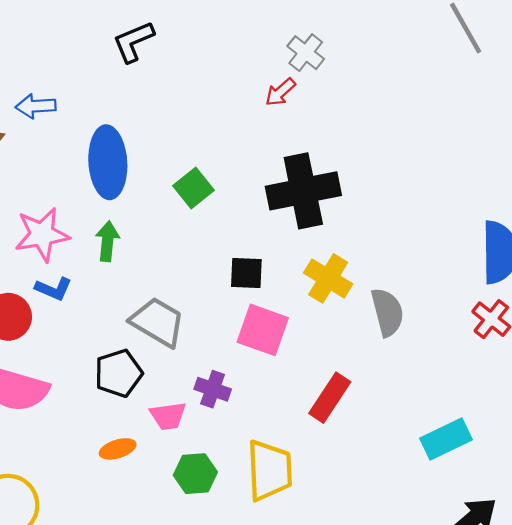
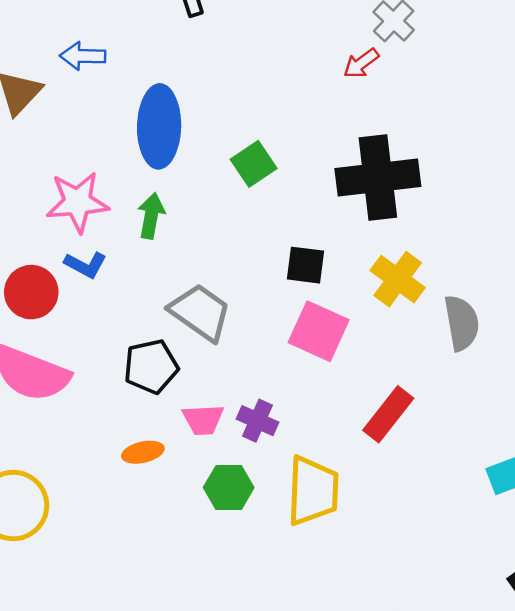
purple cross: (213, 389) -> (257, 421), moved

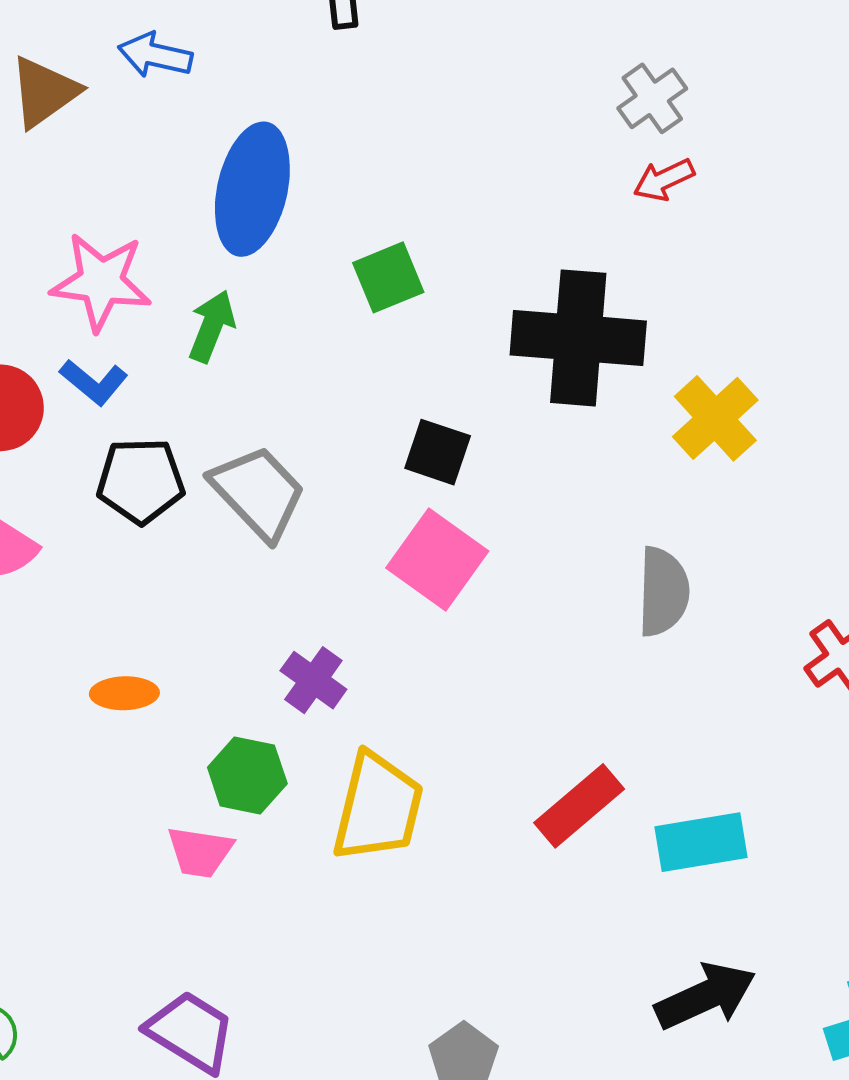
red arrow: (361, 63) -> (664, 180), moved
yellow cross: (398, 279) -> (715, 418), moved
black pentagon: (151, 367) -> (141, 481), moved
red rectangle: (388, 414) -> (579, 806), moved
pink trapezoid: (203, 420) -> (200, 852), moved

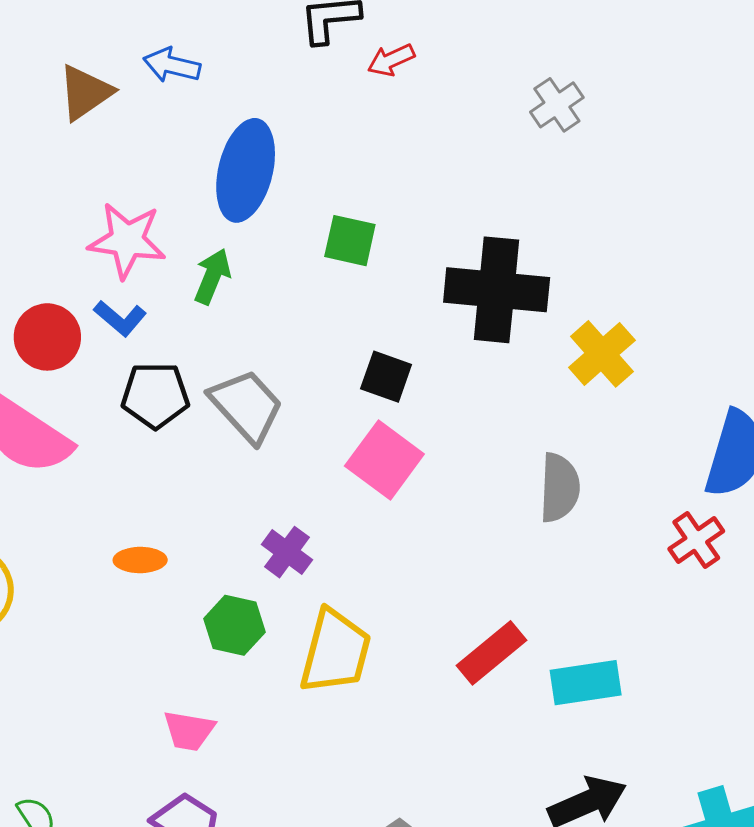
red arrow: (664, 180) -> (391, 60), moved
green square: (388, 277) -> (350, 241), turned 34
pink trapezoid: (200, 852) -> (189, 731), moved

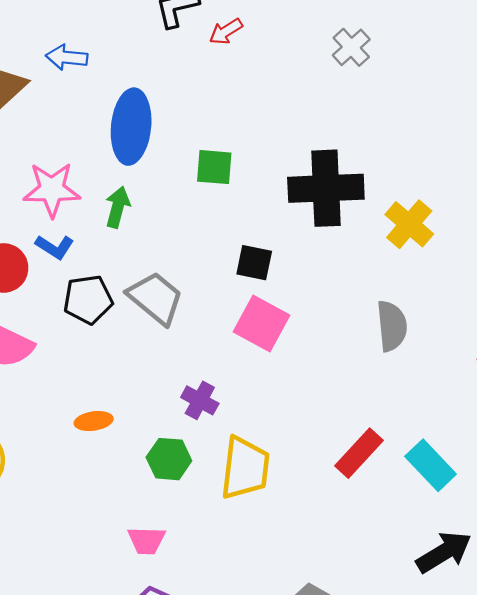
cyan rectangle: (586, 683) -> (431, 465), turned 63

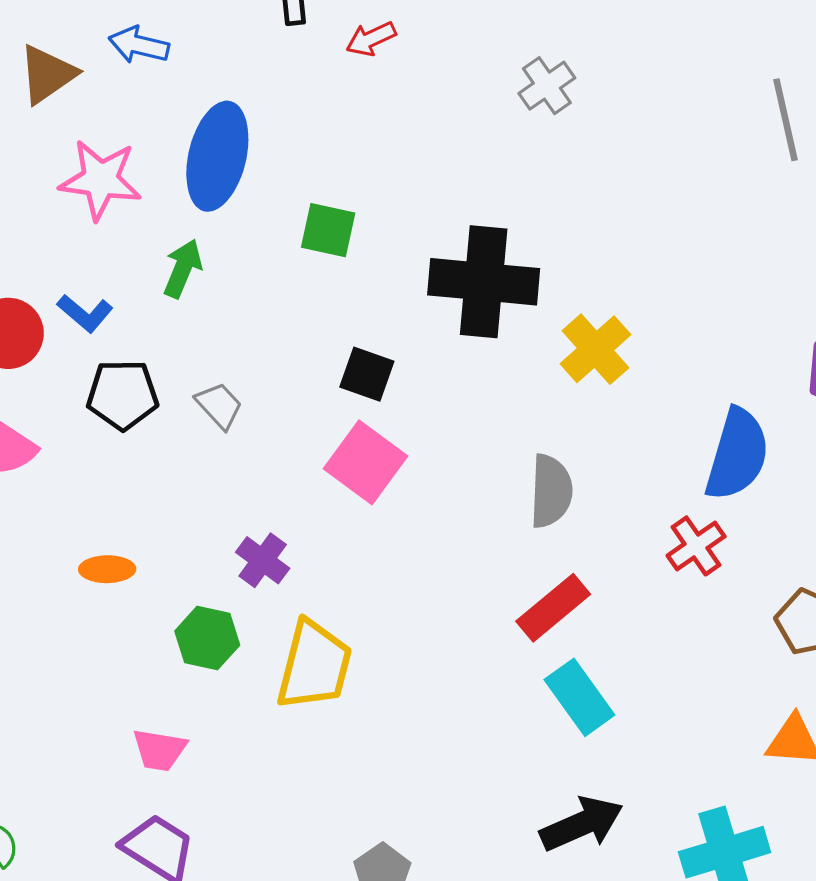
pink star: (52, 190) -> (100, 180), moved
gray trapezoid: (155, 298) -> (219, 406), size x0.6
red rectangle: (359, 453) -> (553, 608), moved

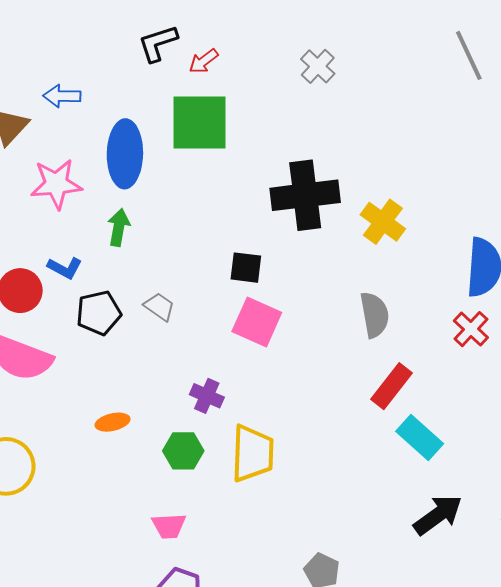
green square: (328, 230) -> (200, 122), moved, size x1.8

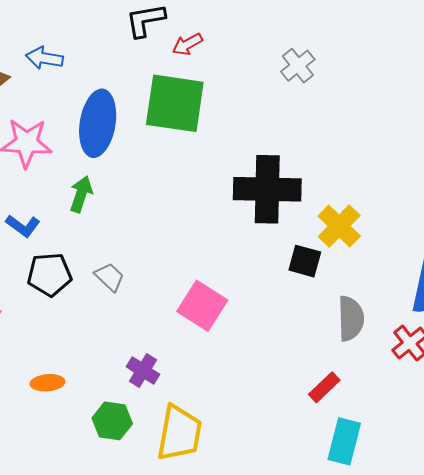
black square: (246, 268) -> (305, 261), moved
gray semicircle: (375, 315) -> (351, 318), moved
red rectangle: (391, 386) -> (324, 387), size x0.7
cyan rectangle: (420, 438) -> (344, 441), turned 54

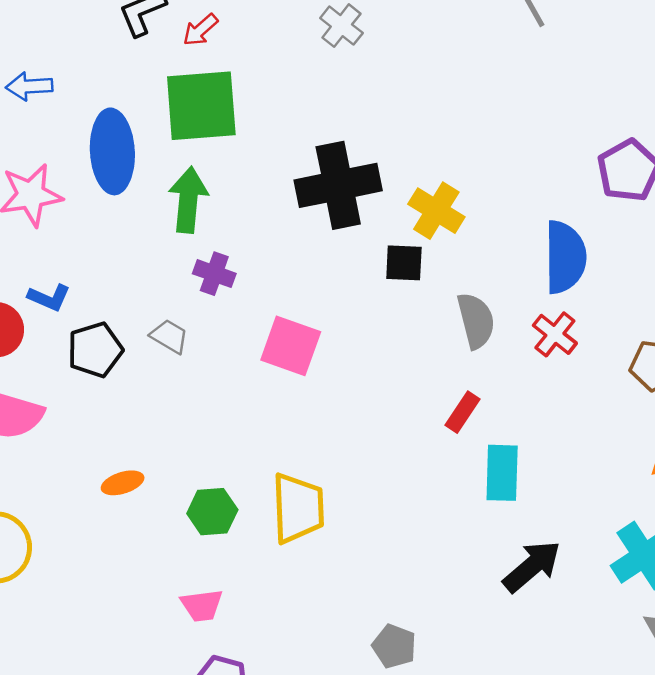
green arrow: (81, 194) -> (188, 200), moved, size x1.4
purple cross: (143, 371) -> (214, 274), moved

